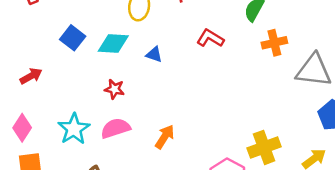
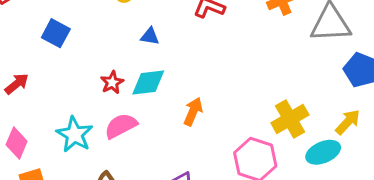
cyan diamond: (113, 43) -> (148, 83), moved
red star: (114, 89) -> (112, 82), turned -30
orange arrow: (165, 137) -> (193, 112), moved

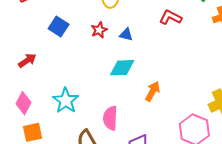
red star: (112, 82) -> (99, 30), moved
pink semicircle: (121, 126) -> (110, 118), moved, turned -65

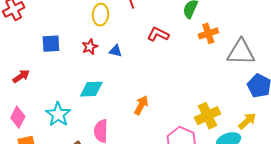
blue square: (59, 27) -> (51, 44), turned -36
cyan diamond: (122, 68) -> (91, 89), moved

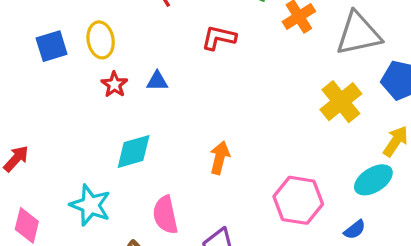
yellow ellipse: (100, 15) -> (101, 40), moved
blue square: (51, 44) -> (52, 46), moved
yellow cross: (208, 116) -> (341, 102), moved

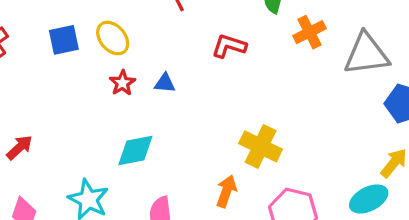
yellow ellipse: (101, 40) -> (113, 38), turned -36
yellow cross: (341, 102) -> (261, 146), moved, turned -30
orange arrow: (220, 158) -> (226, 191), moved

